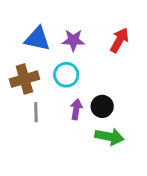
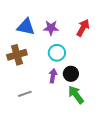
cyan circle: (66, 75) -> (57, 53), moved
gray line: (36, 112) -> (25, 94), moved, turned 72
green arrow: (109, 137) -> (76, 95), turned -138

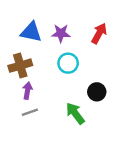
black circle: (71, 74) -> (97, 92), moved
purple arrow: (53, 76) -> (27, 91), moved
green arrow: (76, 95) -> (75, 113), moved

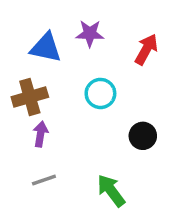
purple star: (61, 33) -> (90, 33), moved
gray line: (30, 112) -> (44, 180), moved
green arrow: (75, 113) -> (111, 191), moved

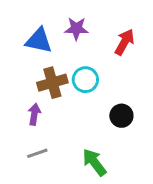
brown cross: (30, 97) -> (52, 83), moved

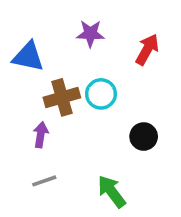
blue triangle: (39, 41) -> (28, 57), moved

